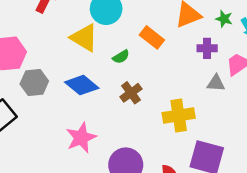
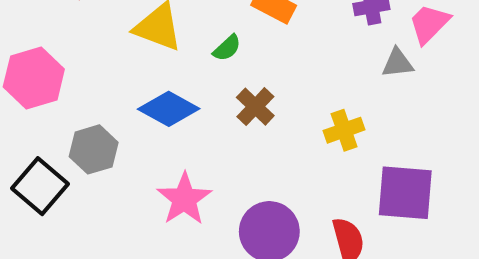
gray hexagon: (34, 82) -> (94, 149), moved
yellow cross: (179, 115) -> (344, 130), size x0.7

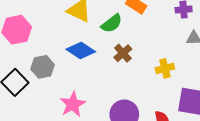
green semicircle: (227, 48) -> (112, 23), size x1.5
pink star: (184, 199) -> (73, 104), moved

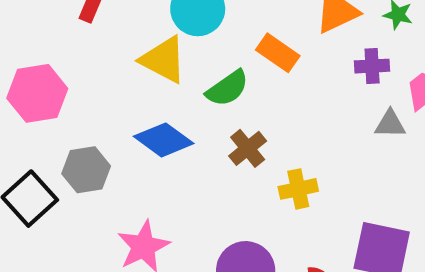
yellow cross: (165, 68) -> (298, 189), moved

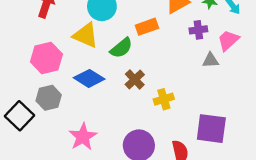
orange rectangle: (278, 53) -> (147, 27), turned -50
pink hexagon: (37, 93) -> (46, 58), moved

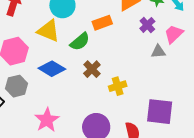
purple cross: (198, 30) -> (147, 25), turned -35

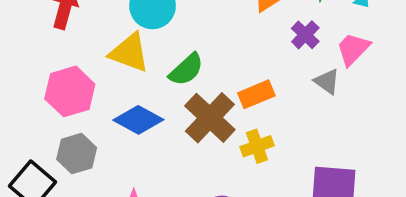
orange rectangle: (102, 23) -> (256, 94), moved
gray triangle: (158, 52) -> (327, 81), turned 42
brown cross: (92, 69) -> (210, 118), size x1.6

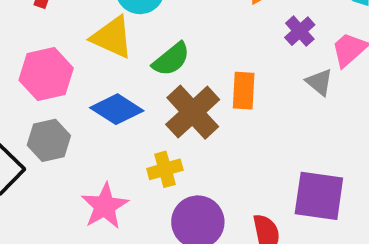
orange rectangle: (256, 94) -> (244, 91), turned -68
yellow cross: (257, 146) -> (165, 169), moved

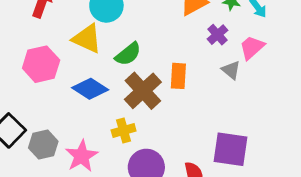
gray hexagon: (49, 140) -> (43, 145), moved

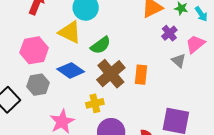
orange rectangle: (178, 76) -> (141, 75), moved
gray hexagon: (43, 145) -> (38, 85), moved

